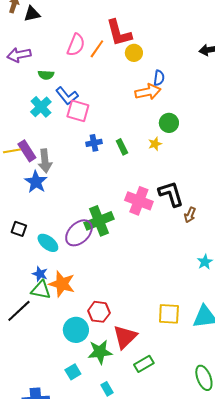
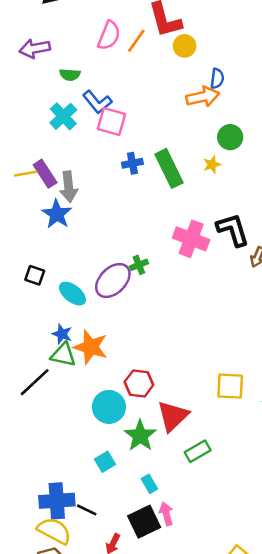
green rectangle: (122, 147) -> (169, 168), size x1.8
green cross: (99, 221) -> (139, 265), size x0.5
green star: (100, 352) -> (140, 436), turned -30

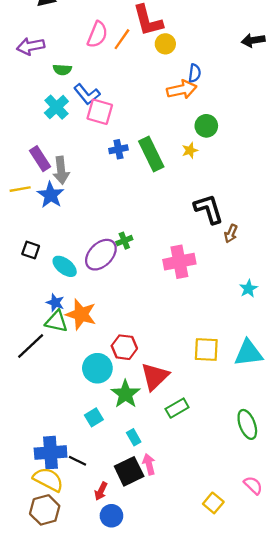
yellow line: (26, 174) -> (20, 189), moved
pink cross: (191, 239) -> (179, 262), moved, turned -32

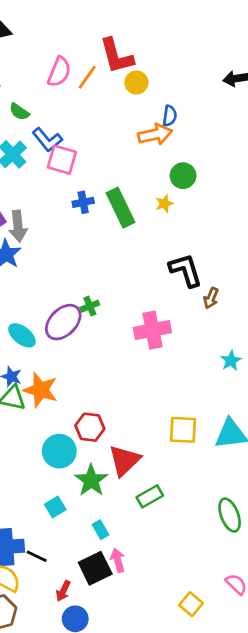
green semicircle: (62, 70) -> (19, 112), turned 30

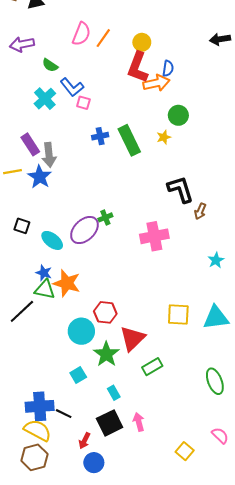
red L-shape: (116, 56) -> (138, 67), moved, turned 36
pink square: (62, 160) -> (83, 103), size x0.6
pink arrow: (118, 560) -> (139, 422), moved

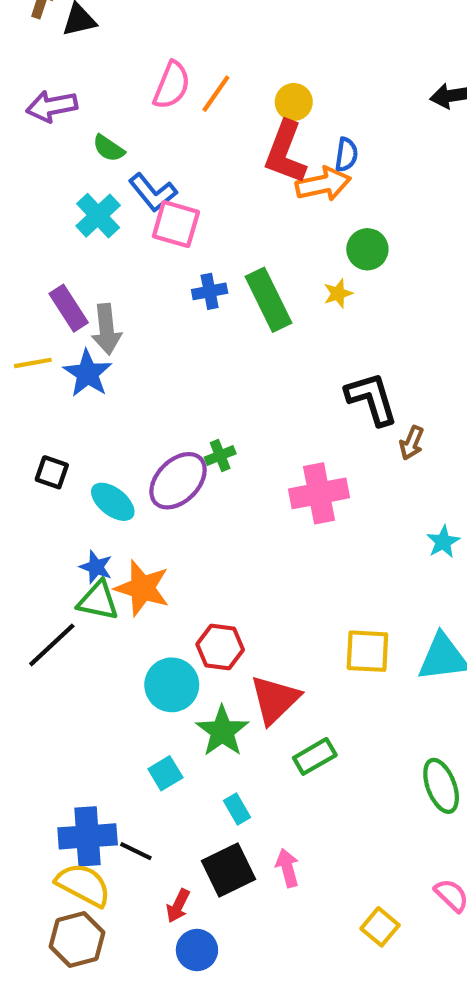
pink square: (83, 103) -> (176, 224), size x1.6

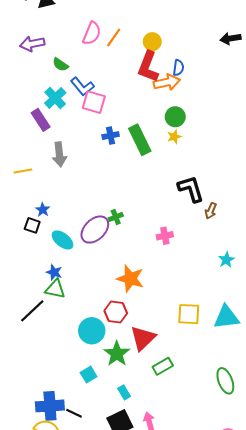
green circle: (367, 249) -> (175, 117), moved
purple rectangle: (69, 308) -> (41, 120), moved
blue star: (88, 373) -> (43, 210), moved, size x0.6
pink cross: (319, 493) -> (165, 236), size x0.6
orange star: (142, 588) -> (130, 279), moved

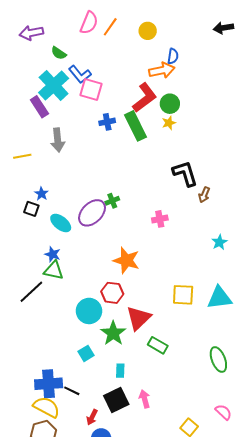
red L-shape: (148, 67) -> (145, 98), moved, turned -148
cyan cross: (55, 98) -> (54, 85), size x1.4
green rectangle: (163, 366) -> (158, 345), turned 60
cyan rectangle: (124, 392) -> (120, 371), turned 32

